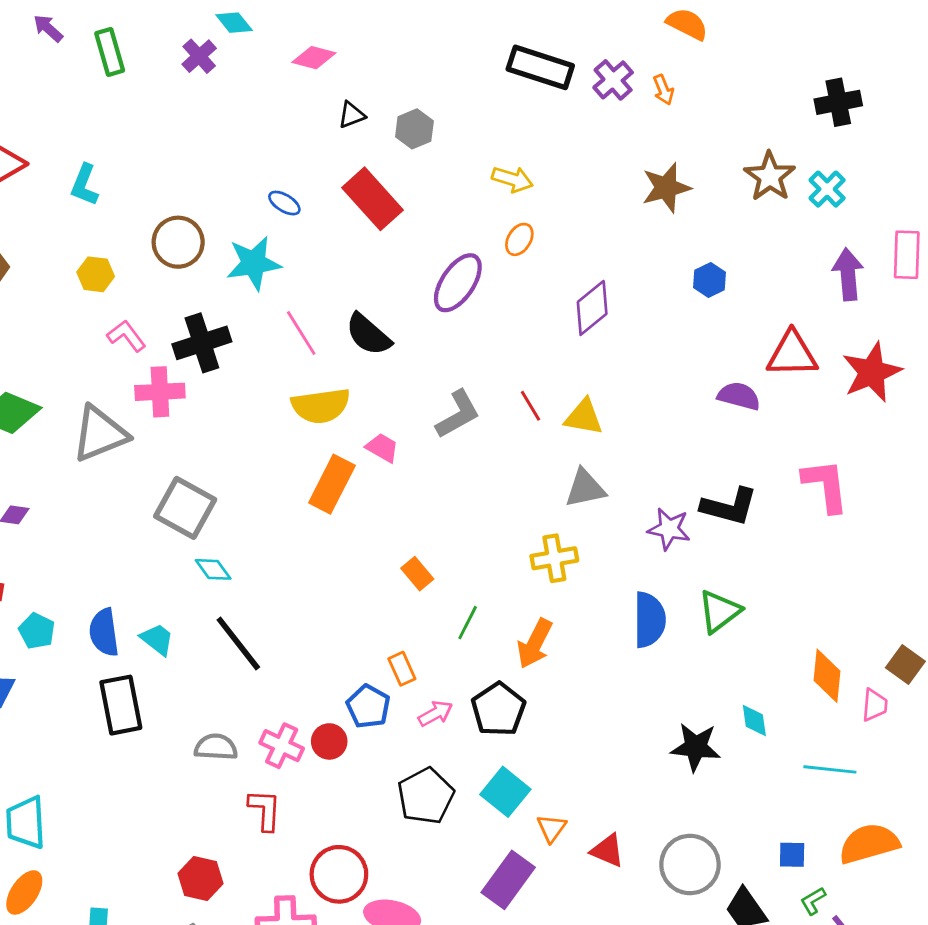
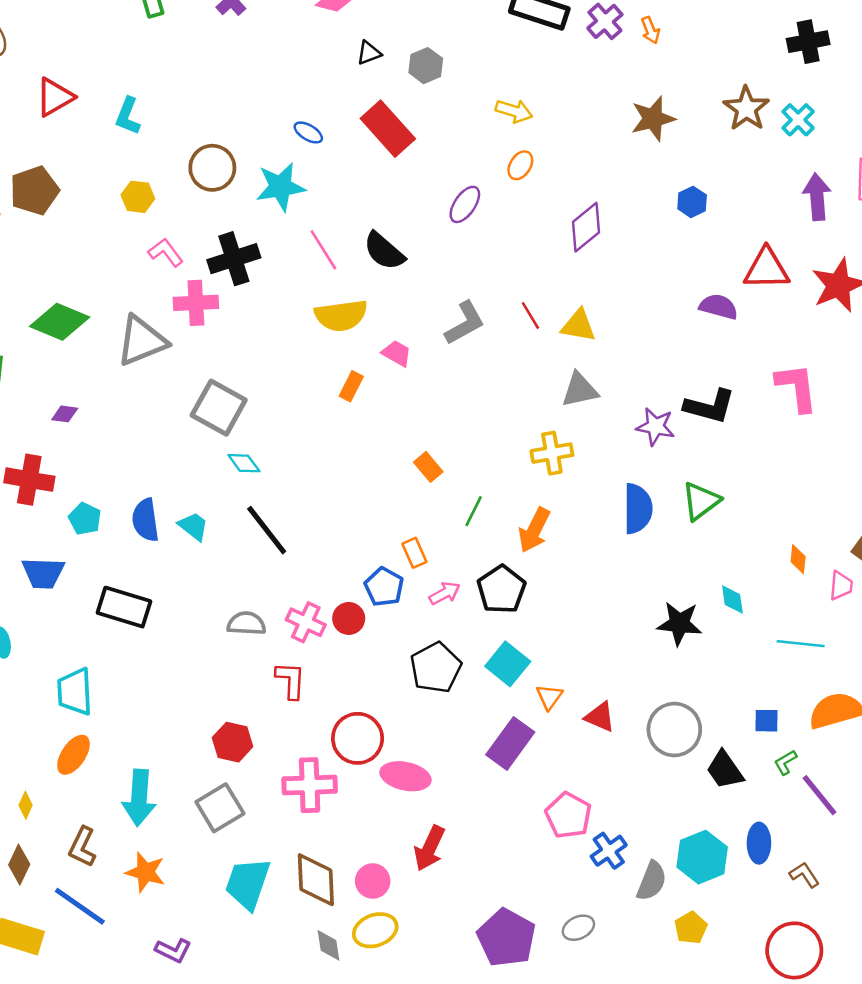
purple ellipse: (458, 283) -> (465, 204), size x0.7
orange rectangle: (332, 484) -> (351, 386), size x0.6
orange diamond: (827, 676) -> (798, 559), size x0.6
black rectangle: (121, 705) -> (124, 607), moved, turned -62

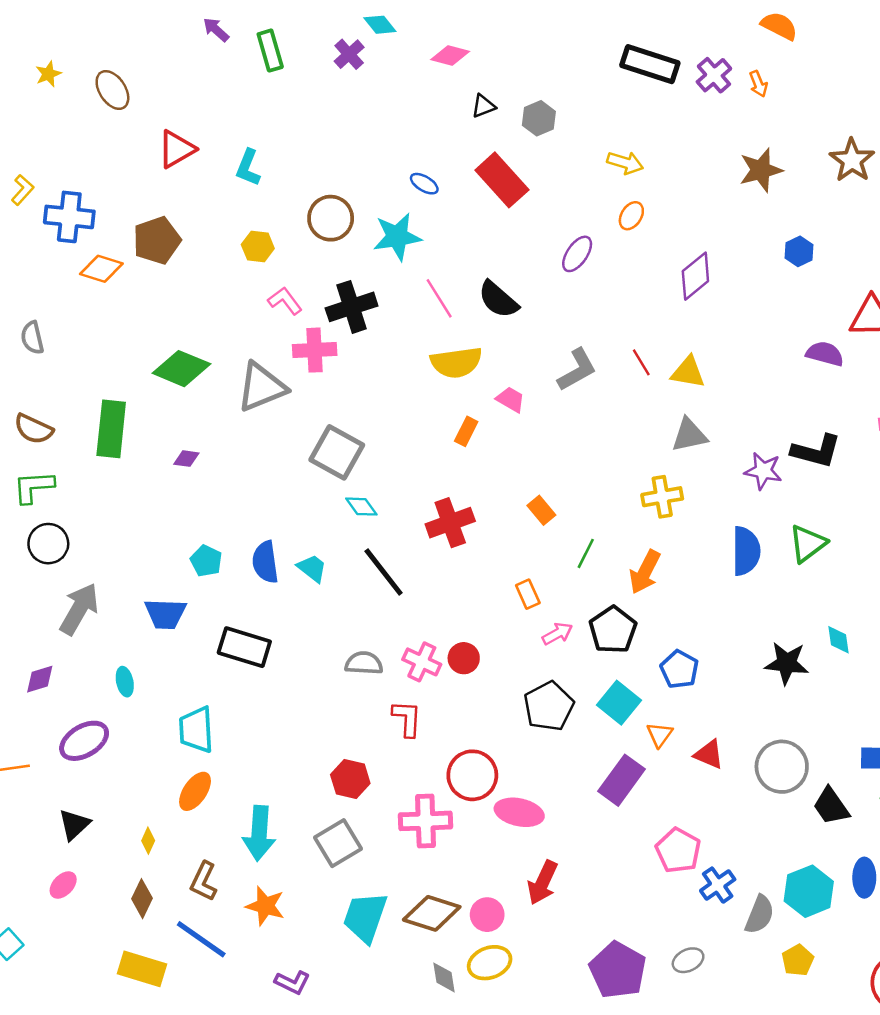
red cross: (29, 480) -> (450, 523), moved, turned -30
blue pentagon: (384, 587) -> (679, 669), moved
brown diamond: (316, 880) -> (432, 913), turned -70

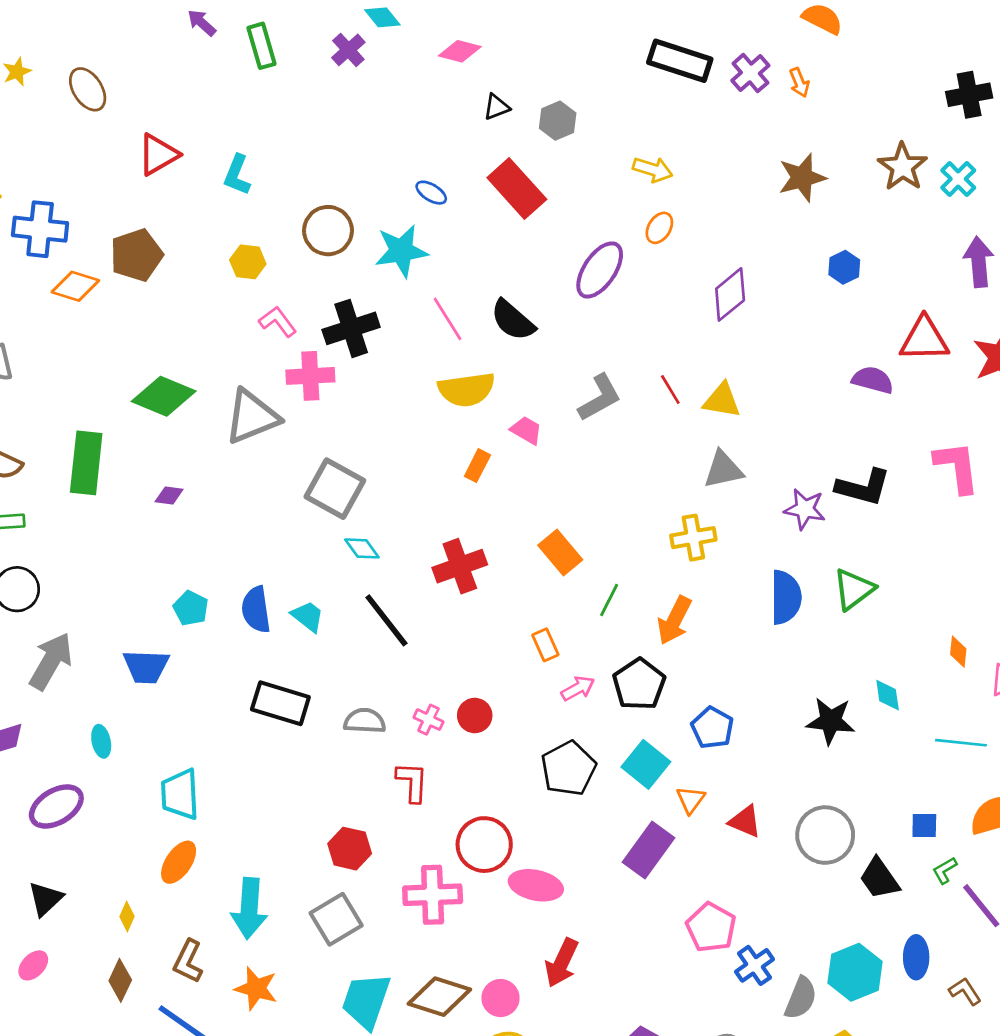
purple ellipse: (577, 254) -> (600, 270), size x1.4
orange rectangle: (541, 510) -> (560, 553), size x1.4
black rectangle: (244, 647) -> (280, 703), moved
pink cross: (422, 662) -> (429, 720), size x0.7

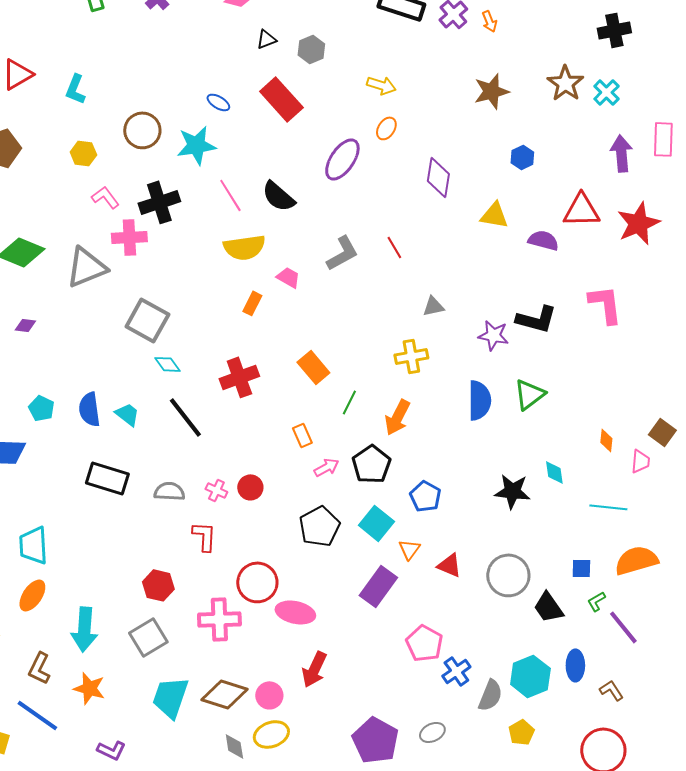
purple diamond: (730, 294) -> (438, 177), turned -42
yellow triangle: (722, 400) -> (494, 215), moved
gray triangle: (723, 470) -> (433, 306), size x0.7

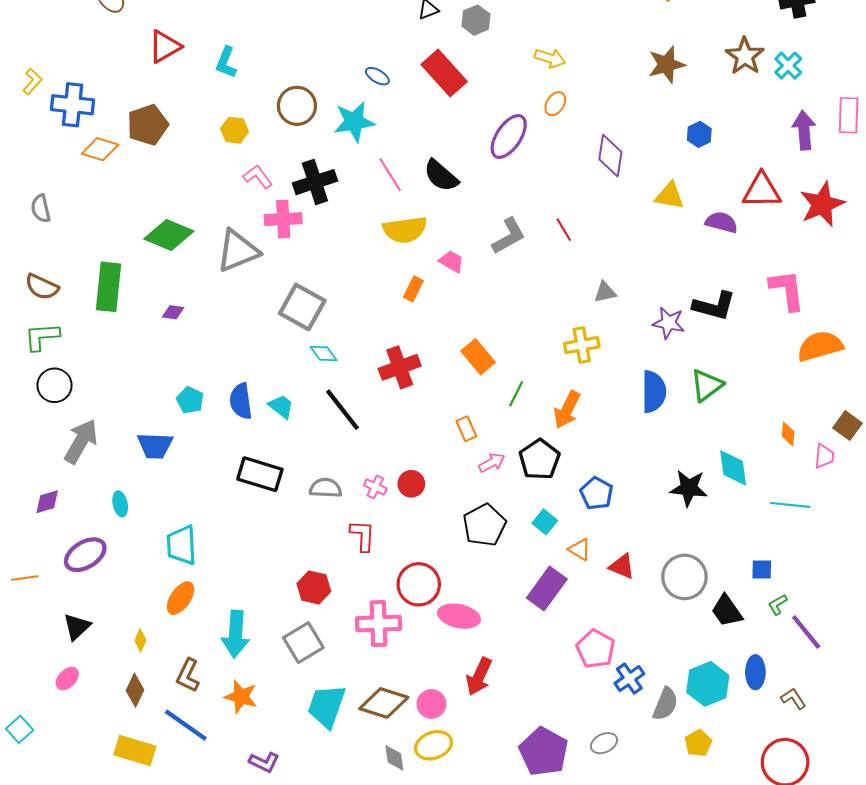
cyan diamond: (554, 472) -> (733, 468), size x1.5
cyan square: (376, 523) -> (545, 522), size x0.7
orange triangle: (409, 549) -> (580, 549), turned -35
orange semicircle: (636, 560) -> (820, 346), moved

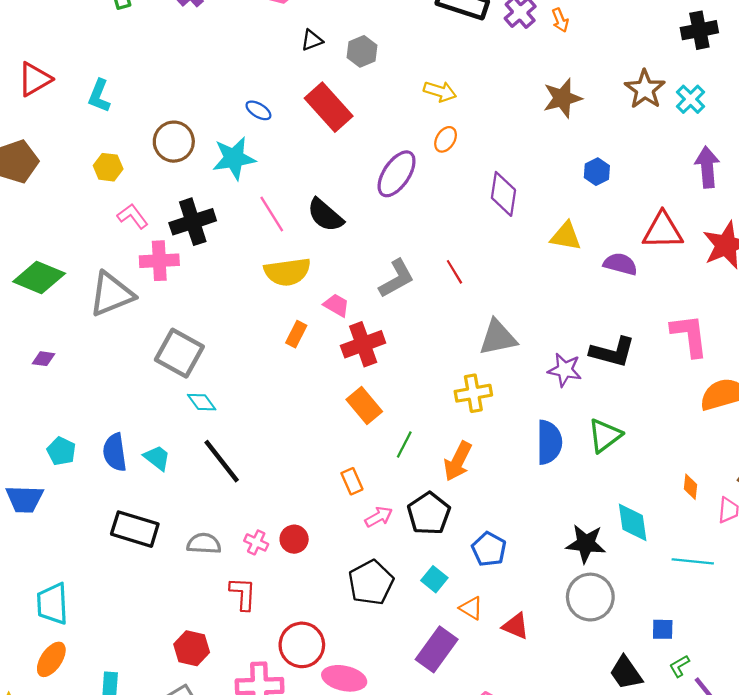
gray triangle: (605, 292) -> (498, 338), size x1.6
red cross: (400, 367) -> (363, 344), moved
gray circle: (684, 577) -> (590, 597), moved

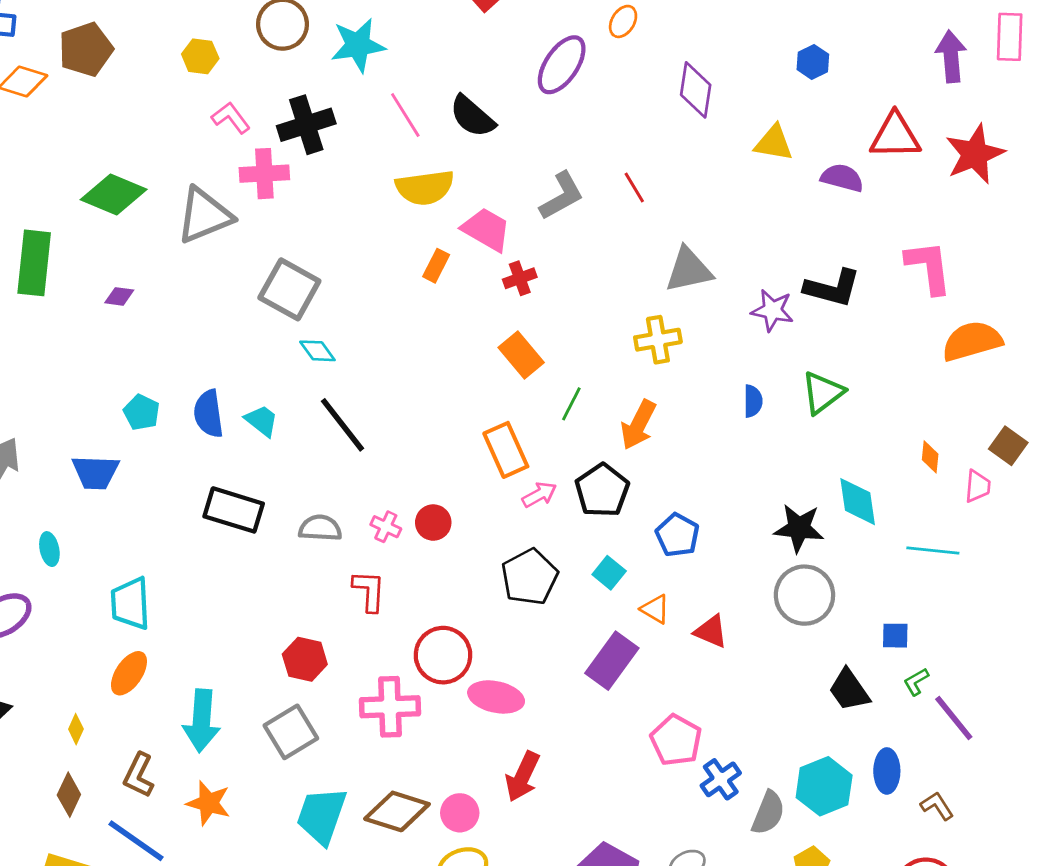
pink trapezoid: (336, 305) -> (486, 229), size x1.5
red cross: (363, 344) -> (520, 278), size x0.6
blue semicircle: (549, 442) -> (753, 401), size x0.6
orange rectangle: (352, 481) -> (506, 450), size x1.6

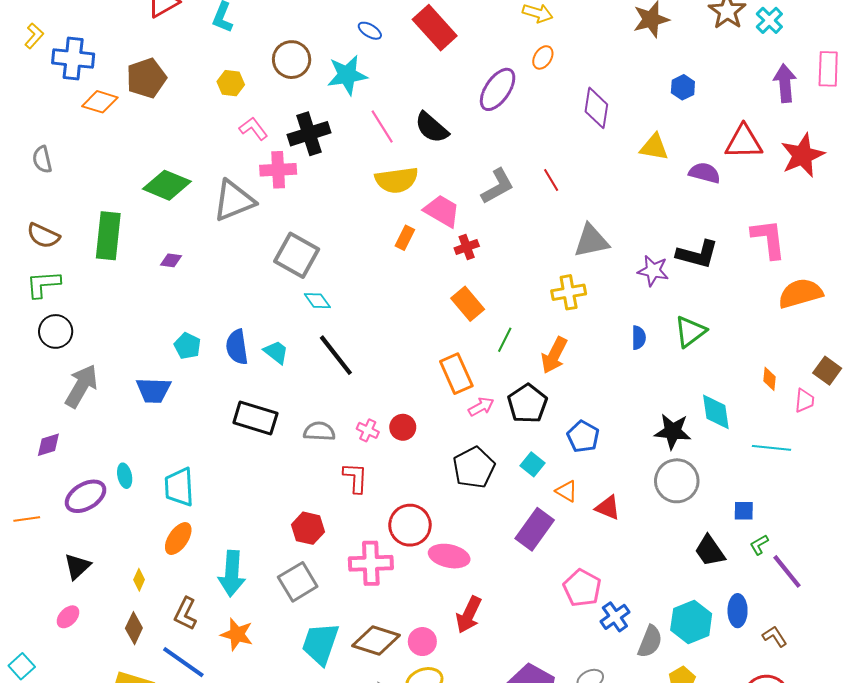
cyan ellipse: (49, 549) -> (125, 476), moved

